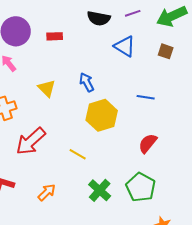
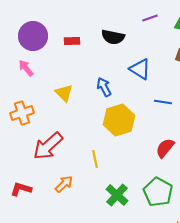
black semicircle: (99, 18) -> (113, 37), moved
blue triangle: (125, 46) -> (140, 69), moved
yellow line: (78, 154) -> (95, 159), turned 48
orange arrow: (47, 192) -> (64, 184), moved

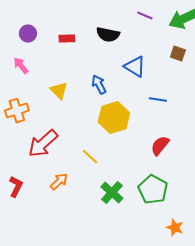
purple line: (150, 18) -> (145, 16), turned 42
purple circle: (33, 36) -> (28, 34), size x0.6
yellow line: (95, 159) -> (90, 157), turned -36
red L-shape: (21, 189) -> (16, 187), turned 100

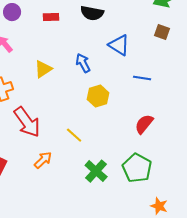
yellow triangle: (59, 91) -> (43, 69), turned 42
yellow hexagon: (114, 118) -> (98, 96), size x0.7
red arrow: (43, 144) -> (27, 122), turned -84

